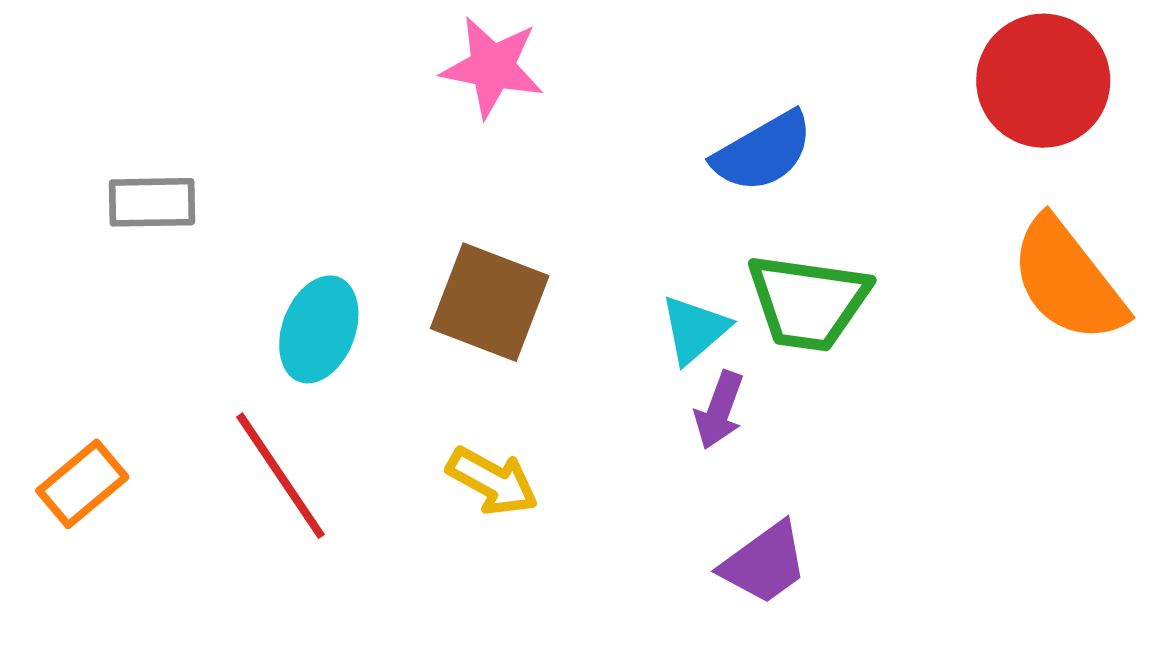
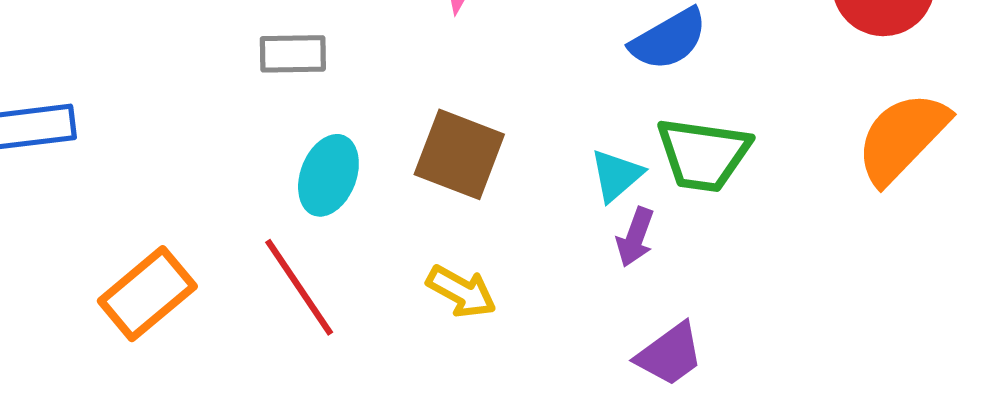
gray rectangle: (152, 202) -> (293, 54), moved
orange semicircle: (1068, 280) -> (902, 138), turned 82
orange rectangle: (82, 484) -> (147, 294), size x1.4

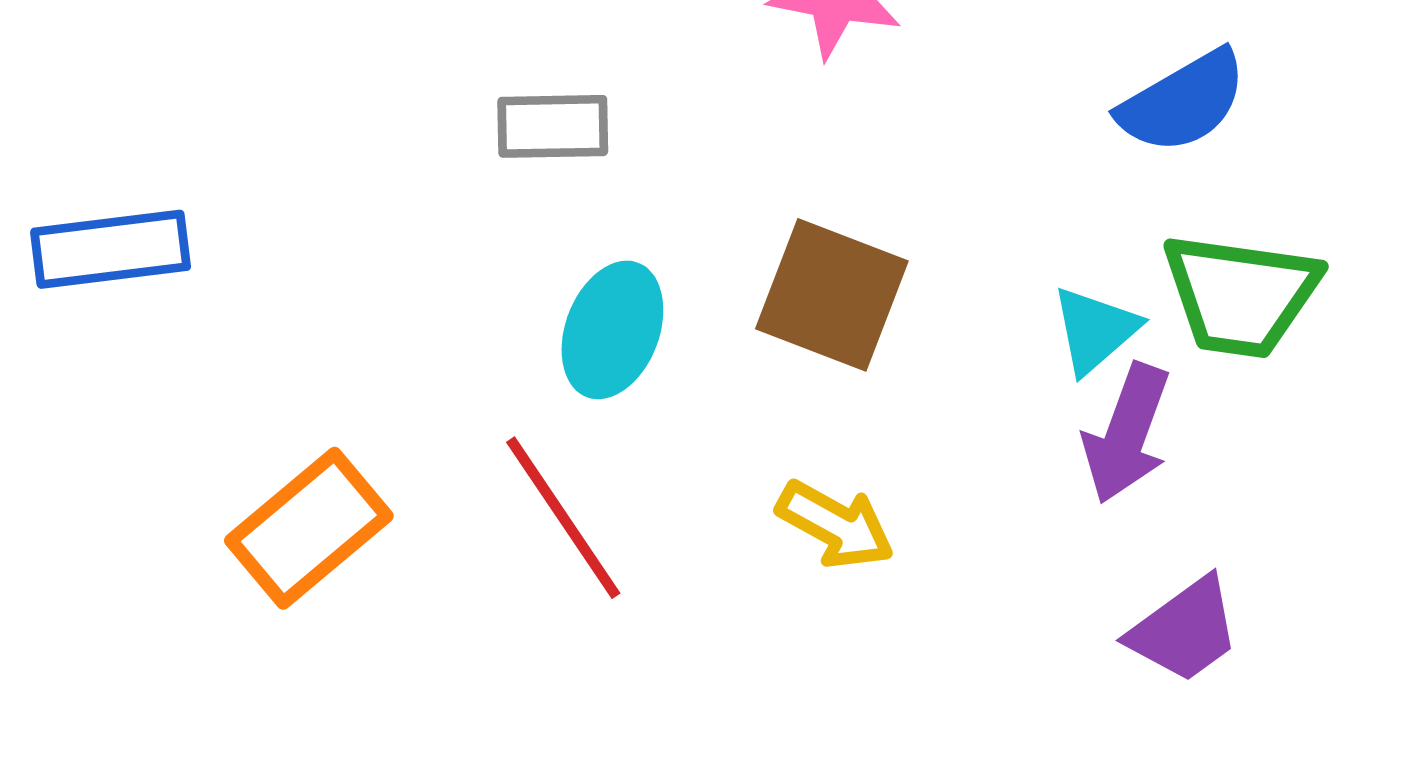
purple arrow: (635, 237) -> (1127, 434), size x1.4

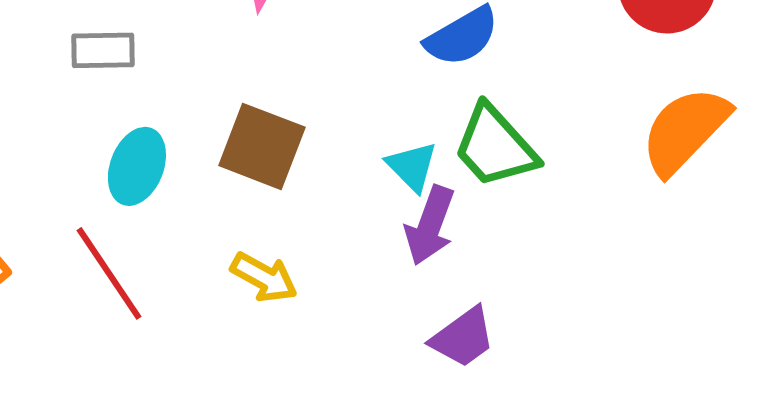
green trapezoid: (1241, 295) -> (495, 146), turned 40
cyan triangle: (1095, 330) -> (412, 166), turned -34

